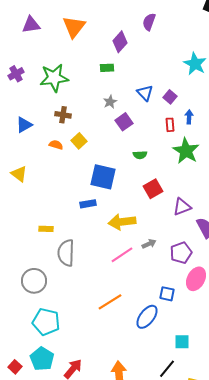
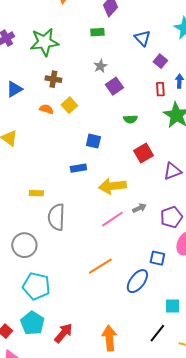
blue triangle: (145, 93) -> (142, 38), moved
blue square: (103, 177) -> (93, 141), size x0.6

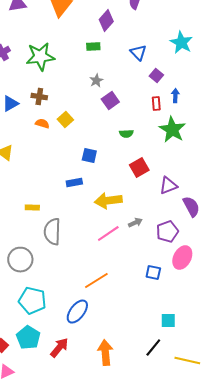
brown cross: (53, 79) -> (39, 97), moved
blue ellipse: (137, 281) -> (77, 312), moved

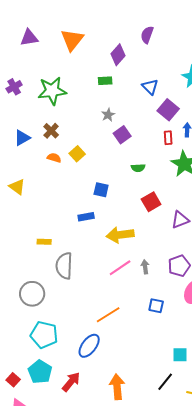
purple square: (156, 76) -> (168, 110), size x1.5
brown cross: (39, 97) -> (51, 131), turned 35
gray arrow: (135, 223) -> (145, 267), moved, turned -72
blue square: (153, 273) -> (156, 306), moved

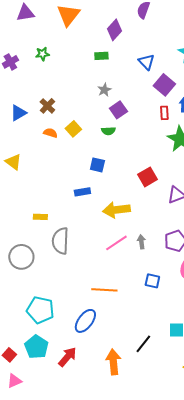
green star: (52, 91) -> (42, 54), moved, size x0.5
green semicircle: (138, 168) -> (108, 131), moved
gray circle: (32, 294) -> (21, 257), moved
orange line: (108, 315) -> (104, 290), turned 35
black line: (165, 382) -> (143, 344), moved

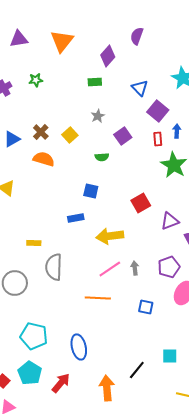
purple square: (118, 110) -> (123, 136), moved
yellow square: (73, 129) -> (70, 135), moved
orange semicircle: (50, 133) -> (44, 159), size x1.5
orange line: (104, 290) -> (98, 298), moved
blue ellipse: (85, 321) -> (79, 347), turned -50

